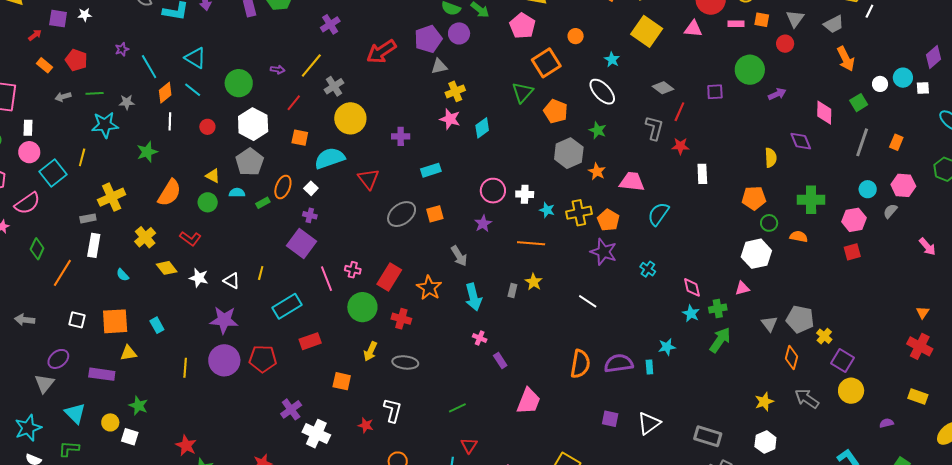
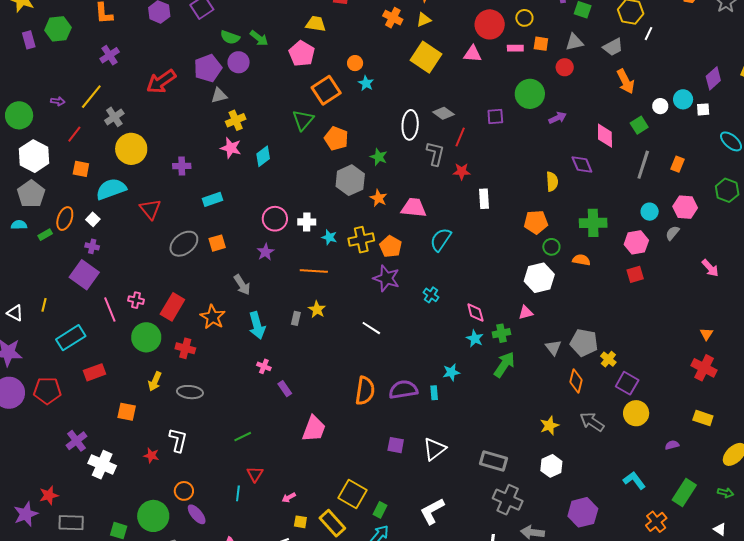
gray triangle: (795, 19) -> (574, 42), turned 42
cyan star: (612, 60) -> (366, 83), moved
white ellipse: (602, 92) -> (410, 125), moved, turned 48

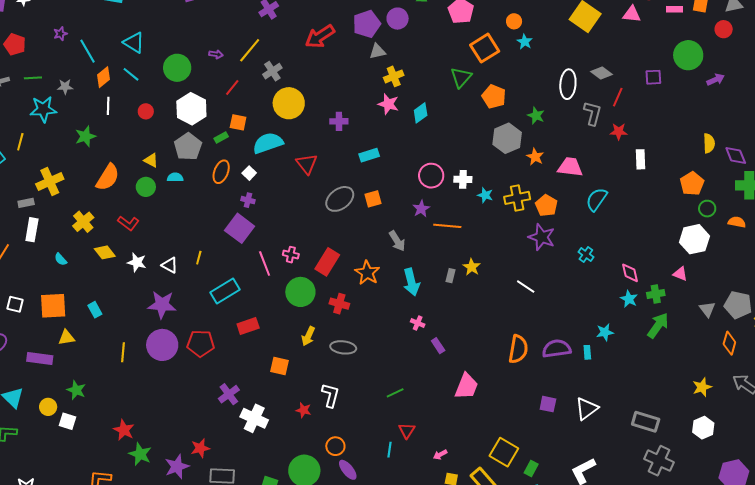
purple diamond: (582, 164) -> (736, 156), moved
orange pentagon: (536, 222) -> (692, 184), turned -30
green rectangle: (45, 235) -> (221, 137), moved
orange line: (314, 271) -> (447, 226), moved
pink triangle: (526, 313) -> (680, 274), turned 35

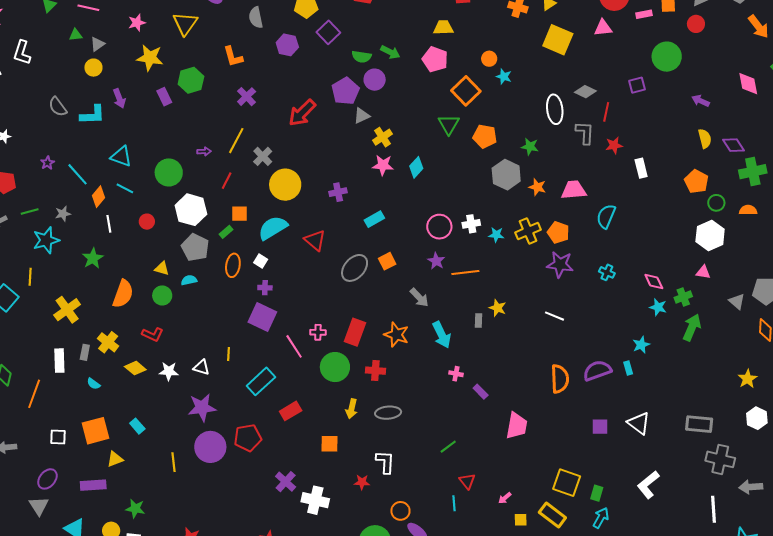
purple arrow: (716, 80) -> (701, 101), moved, turned -120
gray rectangle: (26, 203) -> (85, 352), moved, turned -56
white triangle: (587, 409) -> (639, 423), turned -35

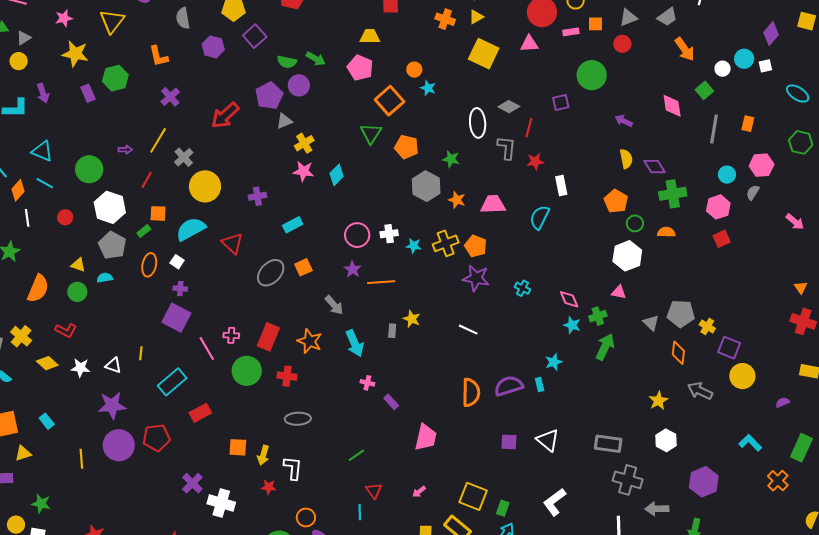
cyan semicircle: (606, 216) -> (540, 217), moved
yellow arrow: (352, 409) -> (263, 455), moved
pink arrow: (505, 498) -> (419, 492), moved

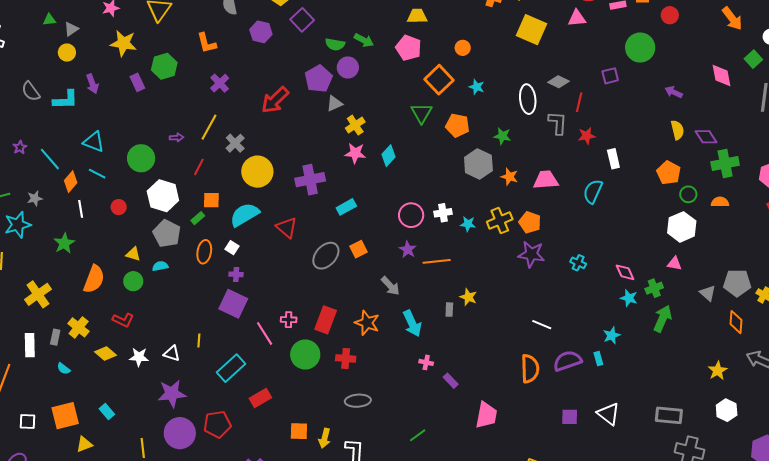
cyan star: (428, 88) -> (477, 87), moved
purple cross: (257, 196) -> (310, 180), size x1.6
white line: (468, 330) -> (542, 325), moved

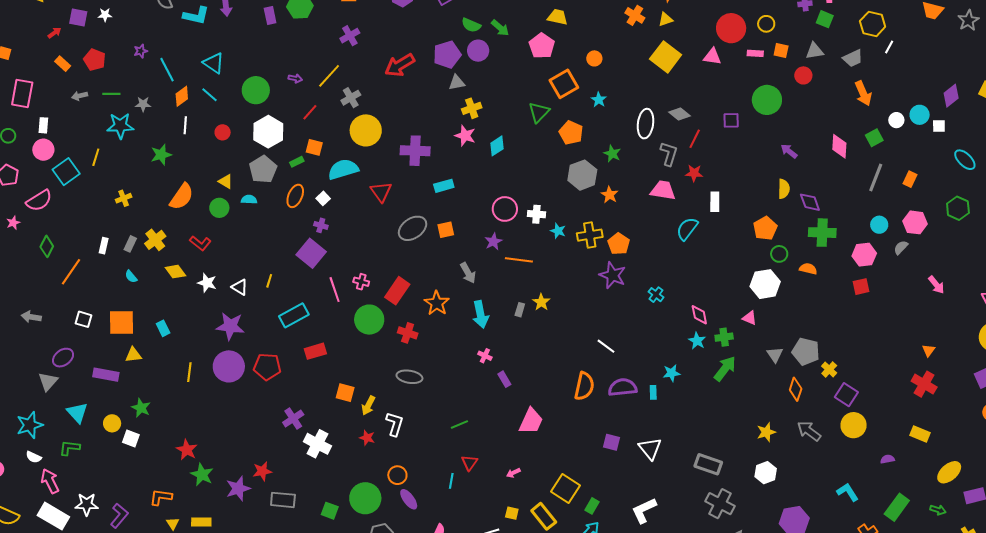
pink trapezoid: (546, 180) -> (663, 190), moved
yellow cross: (38, 294) -> (124, 198), size x0.6
white rectangle: (30, 345) -> (104, 246), size x0.7

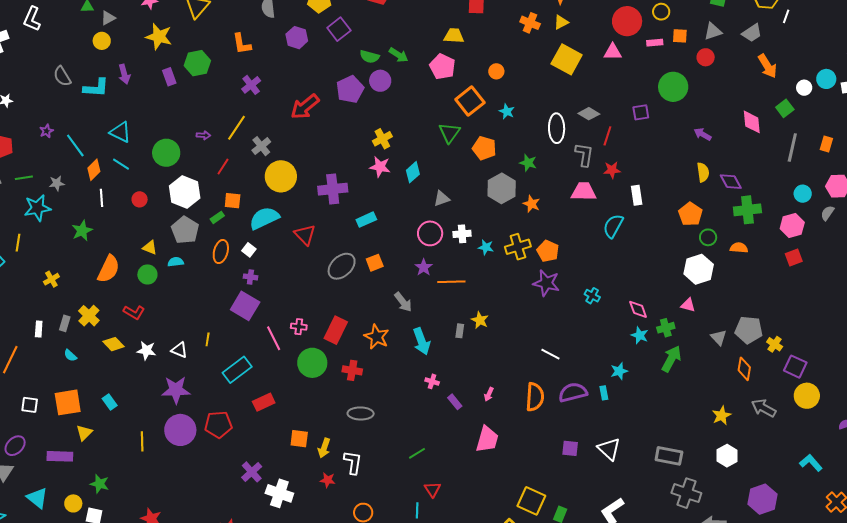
gray triangle: (457, 83) -> (442, 199), moved
yellow triangle: (133, 355) -> (84, 433), turned -30
pink arrow: (513, 473) -> (489, 394), moved, turned -32

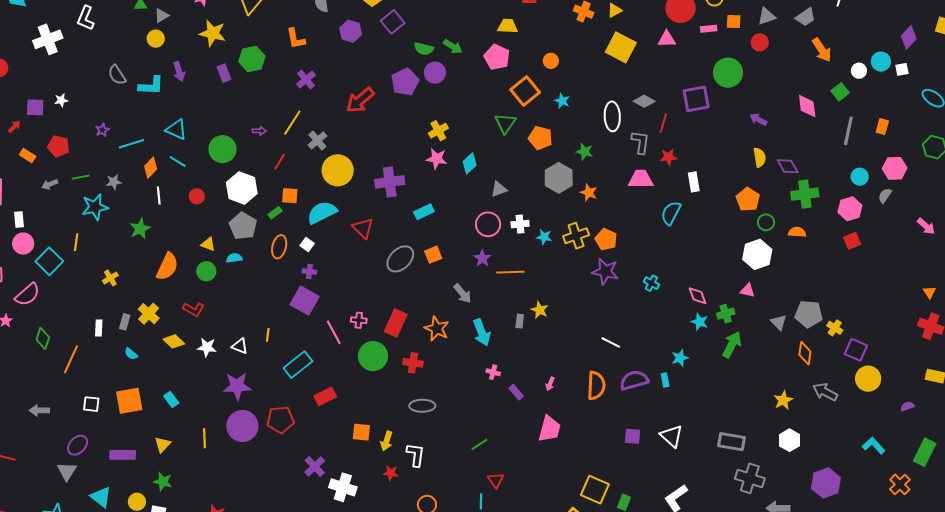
purple square: (641, 112) -> (696, 99), size x1.6
cyan line: (75, 145) -> (131, 144), turned -70
yellow triangle: (84, 433) -> (163, 445), moved

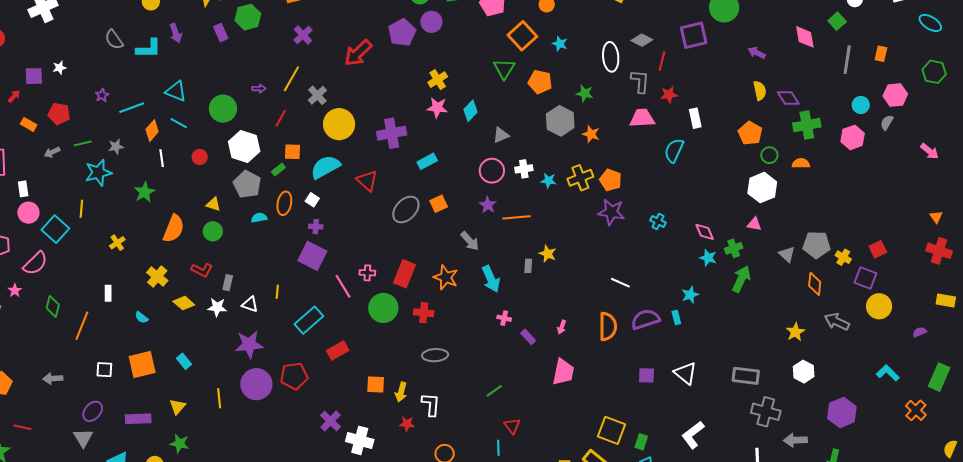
red square: (852, 241) -> (878, 249), moved
cyan semicircle: (234, 258) -> (259, 218), moved
gray rectangle: (125, 322) -> (228, 283), moved

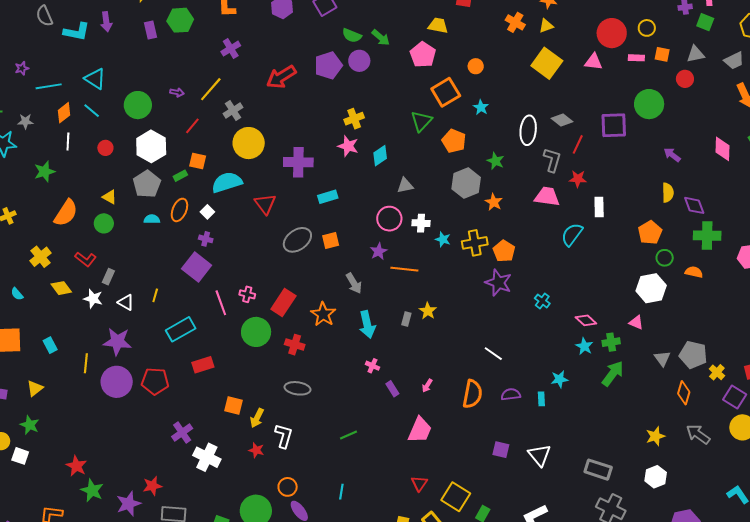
pink diamond: (705, 232) -> (586, 320), turned -35
purple semicircle: (645, 319) -> (511, 394), size x0.7
yellow line: (219, 398) -> (86, 363), moved
red triangle: (512, 426) -> (419, 483), moved

